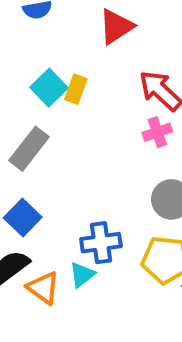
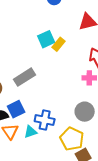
gray rectangle: (29, 149) -> (24, 77), moved
blue square: (23, 217) -> (16, 109), moved

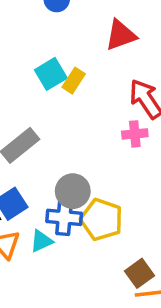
gray circle: (85, 112) -> (73, 191), moved
yellow pentagon: (72, 139) -> (101, 219), moved

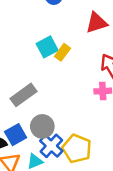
gray circle: (73, 191) -> (42, 126), moved
blue cross: (64, 217) -> (51, 146), turned 35

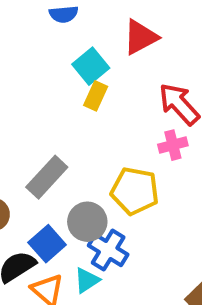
cyan square: (47, 47) -> (91, 66), moved
yellow pentagon: (77, 149) -> (135, 191), moved

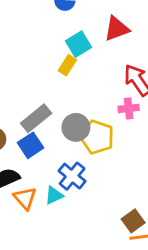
yellow rectangle: (96, 96) -> (67, 65), moved
gray circle: (87, 222) -> (76, 127), moved
blue square: (47, 244) -> (30, 145), moved

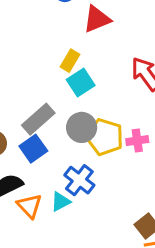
red triangle: (117, 29) -> (97, 19), moved
cyan square: (79, 44) -> (81, 82), moved
pink cross: (129, 108) -> (137, 141), moved

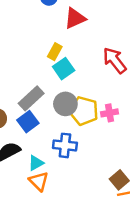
blue cross: (79, 180) -> (65, 145), turned -30
cyan triangle: (61, 202) -> (36, 163), moved
orange triangle: (29, 206) -> (39, 181), moved

